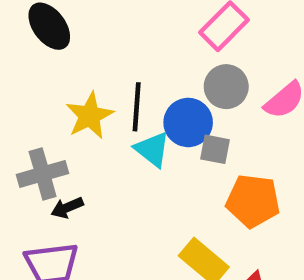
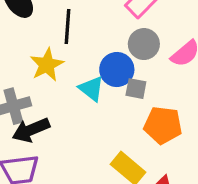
black line: (137, 107) -> (67, 27), moved
black arrow: (67, 208) -> (31, 130), size x1.6

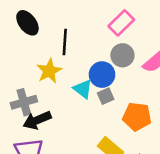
gray square: (136, 89) -> (106, 96), moved, turned -35

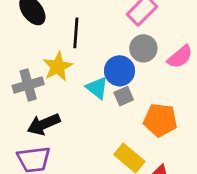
gray cross: (24, 102) -> (28, 85), moved

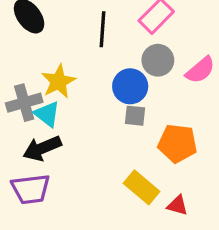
black line: (76, 33) -> (102, 29), moved
cyan triangle: (97, 88) -> (47, 114), moved
gray square: (124, 96) -> (135, 116), turned 30

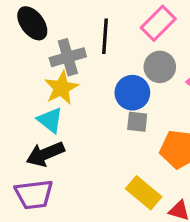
gray cross: (24, 103) -> (68, 57), moved

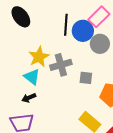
gray cross: (68, 57) -> (61, 65), moved
blue circle: (132, 93) -> (83, 31), moved
black arrow: (45, 154) -> (29, 98), size x0.6

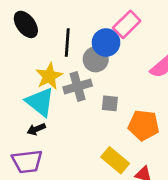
black line: (66, 25) -> (67, 43), moved
gray circle: (100, 44) -> (96, 59), moved
cyan triangle: (32, 77) -> (40, 102), size x1.4

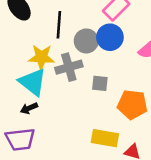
blue circle: (106, 43) -> (110, 37), moved
yellow star: (49, 76) -> (41, 57), turned 30
yellow rectangle: (115, 160) -> (105, 138), turned -30

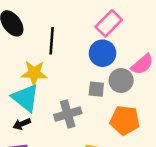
gray circle: (86, 41) -> (121, 81), moved
gray cross: (69, 67) -> (68, 114), moved
gray square: (100, 83) -> (96, 89), moved

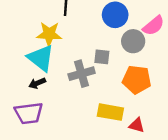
gray square: (96, 89) -> (102, 57), moved

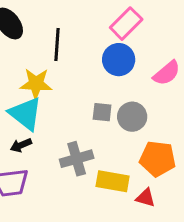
gray circle: (133, 41) -> (132, 117), moved
gray cross: (82, 74) -> (77, 159), moved
orange pentagon: (137, 80) -> (158, 159), moved

